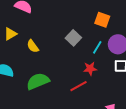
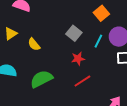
orange square: (102, 20) -> (101, 13), turned 35
red star: (90, 69) -> (78, 59), moved

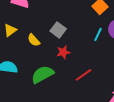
gray square: (74, 33) -> (58, 30), moved
red star: (78, 59) -> (63, 52), moved

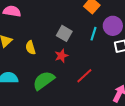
gray square: (58, 30) -> (64, 33), moved
yellow semicircle: (34, 40) -> (30, 48), turned 32

